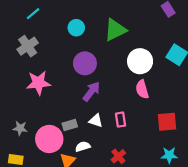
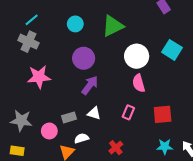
cyan line: (33, 14) -> (32, 20), moved
gray cross: (28, 46) -> (29, 42), turned -30
pink rectangle: (121, 120) -> (128, 112), moved, turned 32
gray star: (20, 128) -> (21, 121), size x1.5
pink circle: (49, 139) -> (49, 131), size x0.6

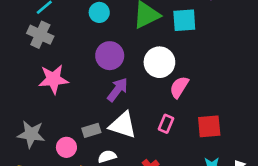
cyan square: (172, 50) -> (184, 20), moved, turned -36
white circle: (137, 56) -> (159, 62), moved
pink semicircle: (139, 83) -> (179, 87), turned 48
white triangle: (94, 113) -> (123, 125), size x1.6

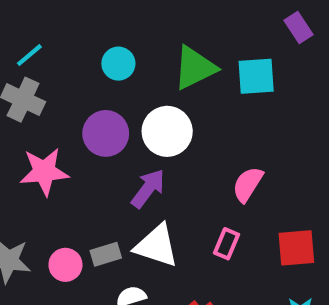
purple circle: (110, 56) -> (106, 133), moved
white circle: (159, 62) -> (167, 131), moved
pink circle: (66, 147) -> (65, 265), moved

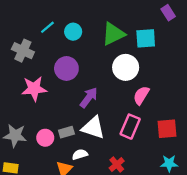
cyan line: (29, 55) -> (47, 27), moved
white circle: (167, 131) -> (126, 67), moved
pink rectangle: (226, 244) -> (130, 127), size x1.5

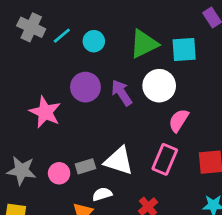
gray cross: (23, 51) -> (31, 27), moved
pink star: (34, 89) -> (45, 112), turned 30
purple arrow: (89, 98) -> (122, 93), moved, turned -70

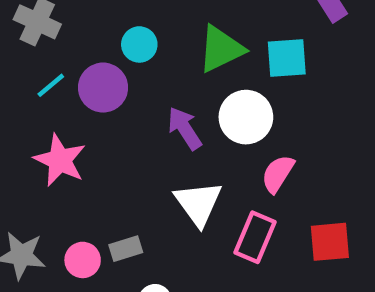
cyan line: (62, 36) -> (51, 85), moved
purple circle: (85, 87) -> (103, 88), moved
white triangle: (119, 161) -> (198, 203), moved, turned 36

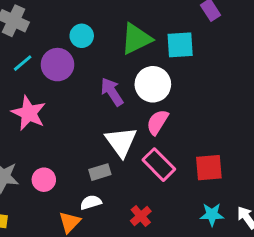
pink semicircle: (278, 174) -> (157, 122), moved
pink rectangle: (255, 237) -> (159, 165), turned -68
gray rectangle: (126, 249) -> (100, 172), moved

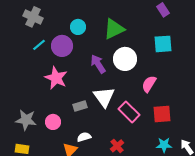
cyan square: (180, 45) -> (163, 44), moved
pink star: (29, 113) -> (56, 78), moved
pink semicircle: (157, 122) -> (149, 84), moved
gray rectangle: (100, 172) -> (80, 106), moved

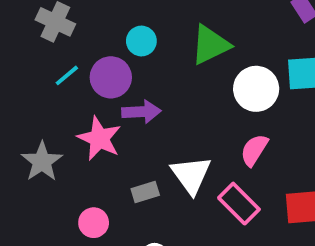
white circle: (125, 59) -> (256, 89), moved
purple arrow: (98, 64) -> (141, 112), moved, turned 120
pink semicircle: (149, 84) -> (254, 150), moved
gray star: (26, 120) -> (42, 161), moved, turned 30

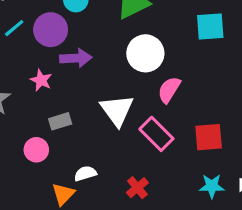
white circle: (256, 89) -> (145, 53), moved
pink star: (99, 139) -> (41, 80), size x0.6
gray rectangle: (145, 192) -> (60, 121), moved

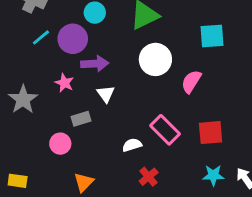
pink semicircle: (169, 90) -> (191, 82), moved
white triangle: (117, 110) -> (106, 94), moved, size x0.6
white semicircle: (85, 173) -> (132, 145), moved

